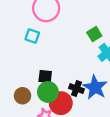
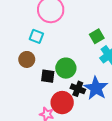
green circle: (48, 92) -> (66, 68), moved
brown circle: (23, 96) -> (27, 59), moved

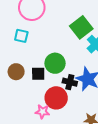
green square: (97, 36) -> (81, 27), size x1.5
brown circle: (27, 59) -> (16, 72), moved

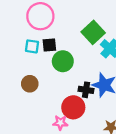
green circle: (55, 63) -> (63, 61), moved
black square: (38, 74) -> (49, 45), moved

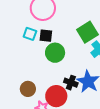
brown circle: (30, 84) -> (28, 89), moved

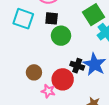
cyan square: (30, 34) -> (23, 19), moved, size x1.5

